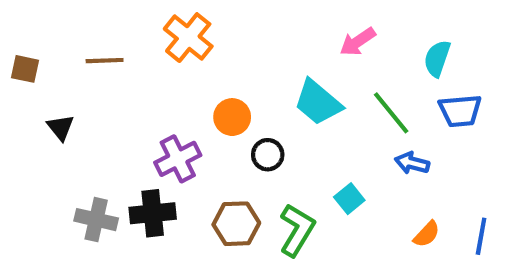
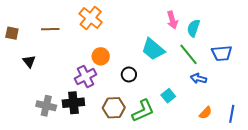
pink arrow: (358, 42) -> (172, 20), turned -72
cyan semicircle: (437, 58) -> (193, 28), moved
orange circle: (232, 117) -> (101, 56), moved
green L-shape: (297, 230) -> (143, 111), turned 35

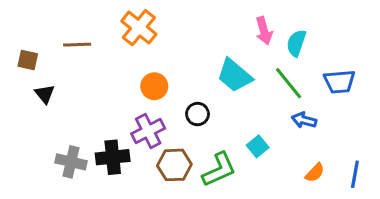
brown square: (12, 33) -> (28, 60), moved
purple cross: (86, 77) -> (148, 131), moved

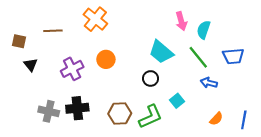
black circle: (198, 114) -> (151, 78), moved
purple cross: (148, 131) -> (72, 69), moved

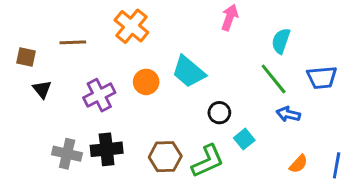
pink arrow: (181, 21) -> (230, 17), moved, turned -144
cyan trapezoid: (161, 52) -> (189, 72), moved
black circle: (151, 78) -> (219, 113), moved

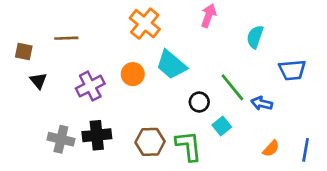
orange cross: (131, 26) -> (145, 24), moved
green line: (274, 79) -> (232, 87), moved
green L-shape: (208, 161) -> (189, 146), turned -72

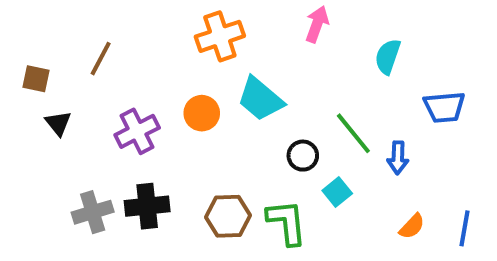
orange cross: (145, 24) -> (220, 36), turned 32
brown line: (66, 38) -> (101, 59), turned -60
blue arrow: (262, 103) -> (398, 158), turned -102
gray cross: (61, 139) -> (93, 212), turned -30

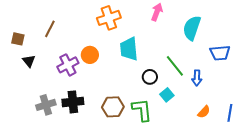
cyan semicircle: (388, 57) -> (192, 28), size x1.4
cyan trapezoid: (260, 99) -> (129, 49), turned 45
orange circle: (202, 113) -> (90, 55), moved

